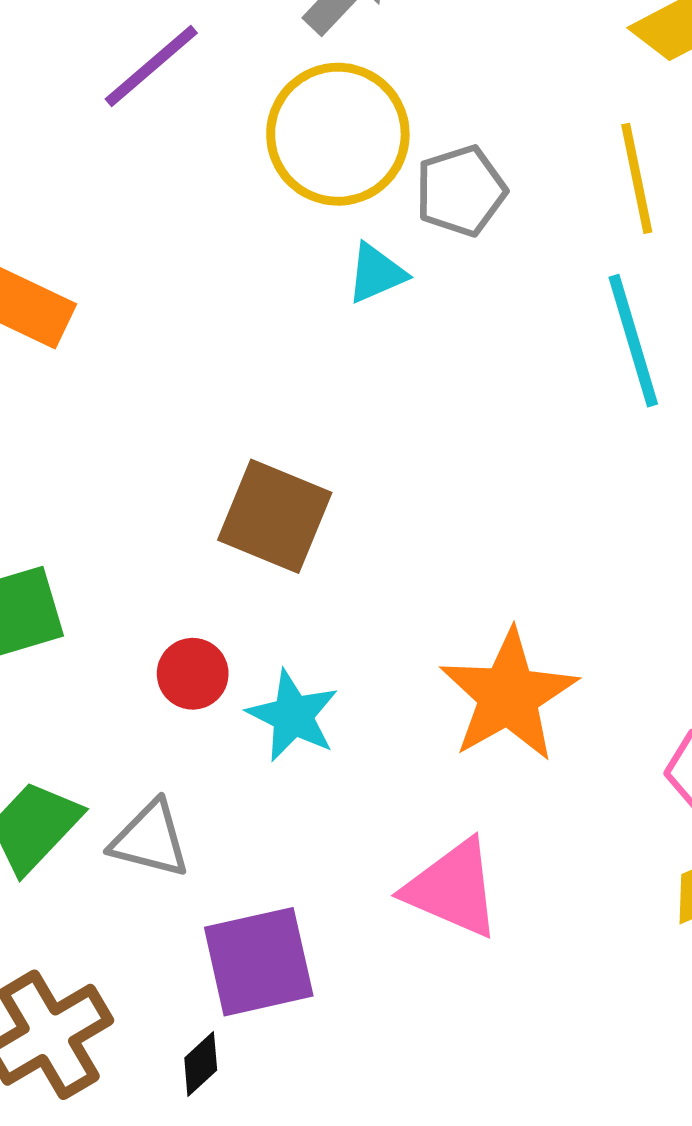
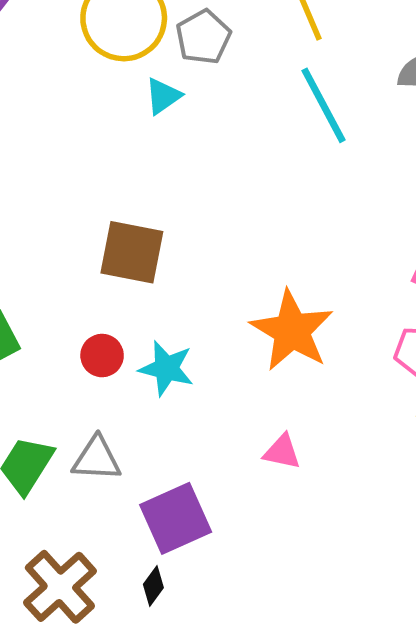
pink triangle: (453, 889) -> (282, 452), size x0.6

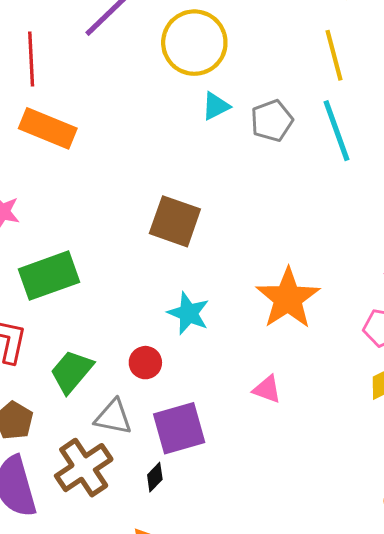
gray pentagon: (203, 37) -> (272, 121), moved
red circle: (102, 356) -> (145, 363), moved
gray triangle: (97, 459) -> (113, 417), moved

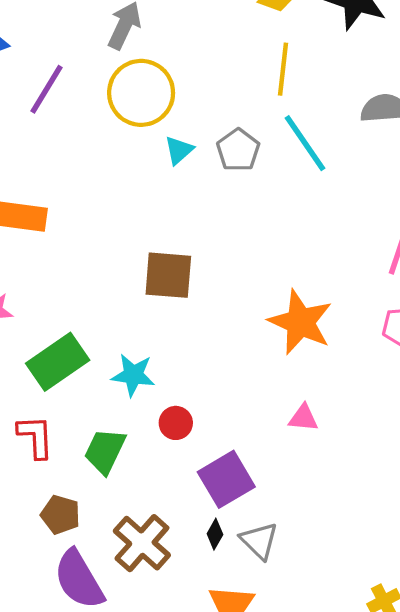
yellow line: (334, 55) -> (283, 69), turned 36
cyan star: (188, 313) -> (133, 375), moved
gray triangle: (113, 417) -> (259, 541), moved, turned 48

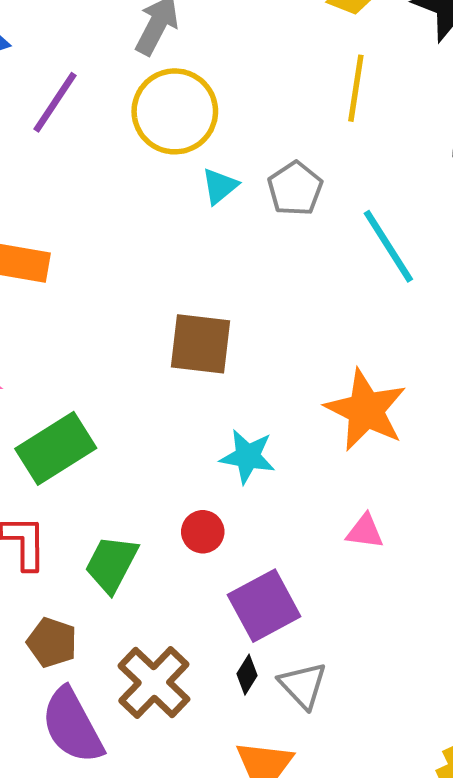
cyan line: (305, 143) -> (388, 246), moved
cyan star: (133, 375) -> (248, 456), moved

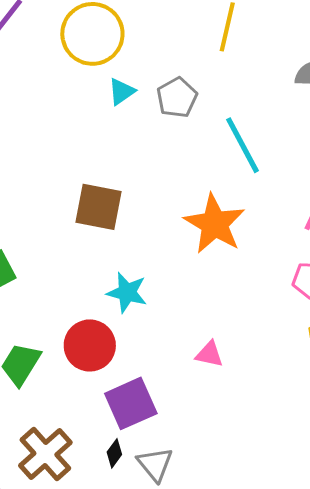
orange star: (366, 410) -> (215, 224), moved
red circle: (203, 532) -> (90, 345), size x1.6

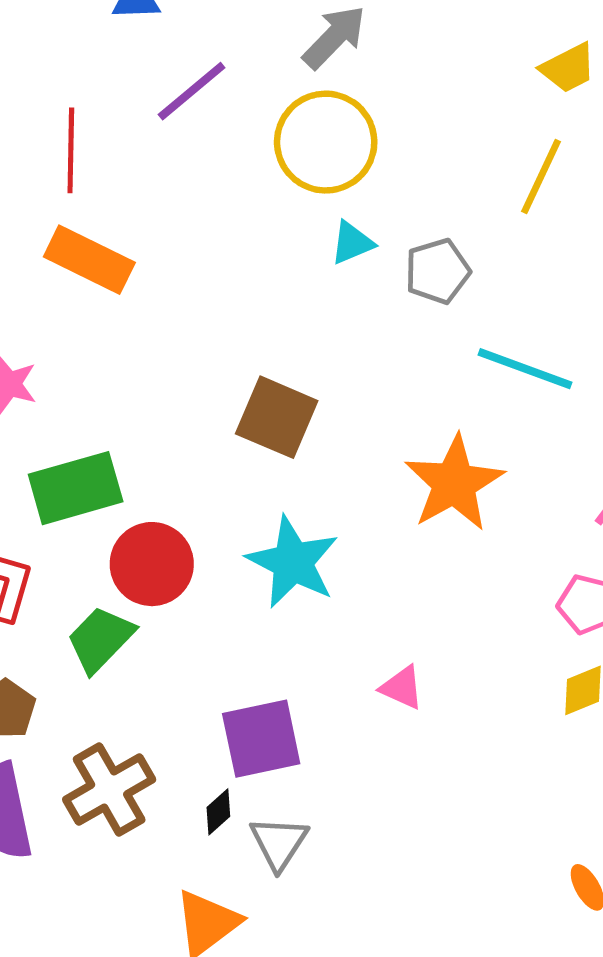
cyan line: (242, 145) -> (525, 369), turned -54
cyan star: (127, 292) -> (293, 562), size x1.4
red circle: (90, 345) -> (152, 564), moved

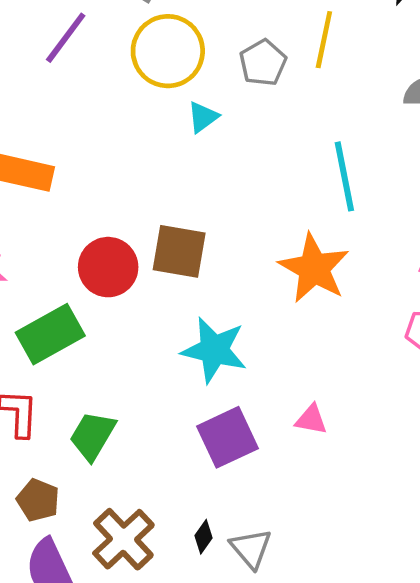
gray pentagon: (437, 271) -> (263, 63), moved
cyan line: (525, 369) -> (344, 176), turned 72
red circle: (152, 564) -> (108, 267), moved
purple square: (261, 739) -> (228, 437), moved

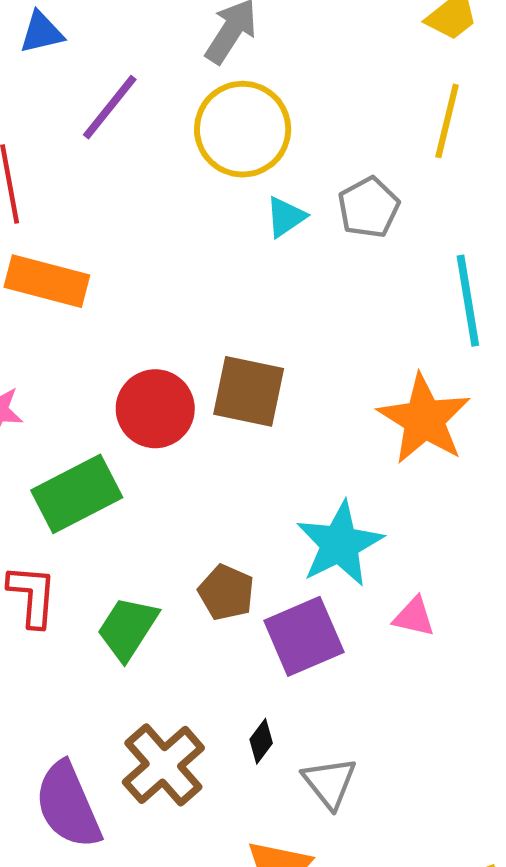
gray pentagon: (263, 63) -> (369, 208), moved
cyan star: (214, 350) -> (340, 544), moved, turned 30
brown pentagon: (38, 500) -> (226, 592), moved
black diamond: (203, 537) -> (261, 741), moved

